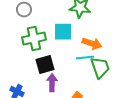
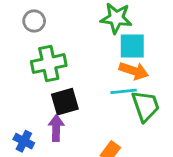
cyan square: (63, 32) -> (132, 46), moved
purple arrow: (52, 83) -> (56, 128), moved

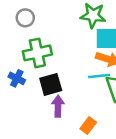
purple arrow: (56, 128) -> (58, 106), moved
blue cross: (24, 141) -> (17, 78), moved

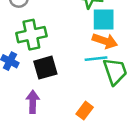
purple arrow: (58, 106) -> (33, 102), moved

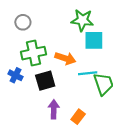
orange arrow: (105, 41) -> (65, 58), moved
purple arrow: (33, 102) -> (54, 109), moved

